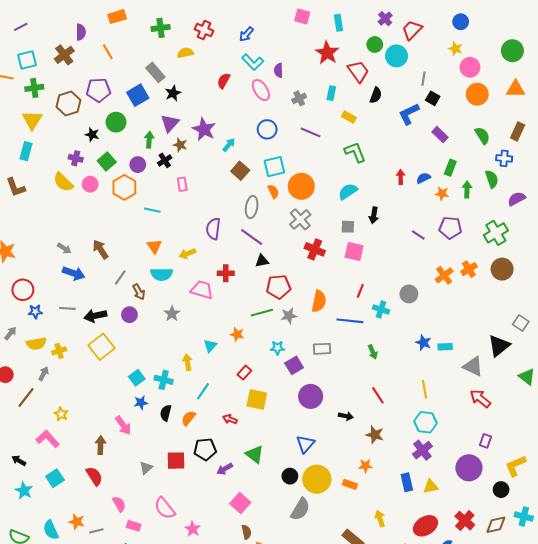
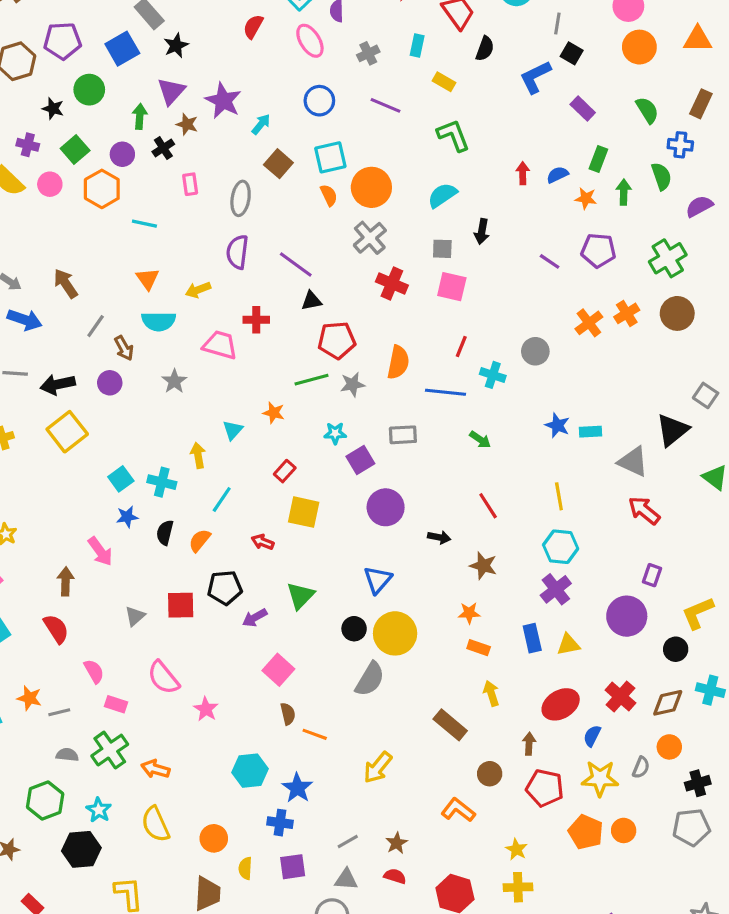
gray ellipse: (252, 207) -> (241, 198), moved
green arrow: (373, 352) -> (480, 440), turned -32
green triangle: (255, 454) -> (300, 596), turned 36
orange rectangle: (350, 484) -> (479, 648), moved

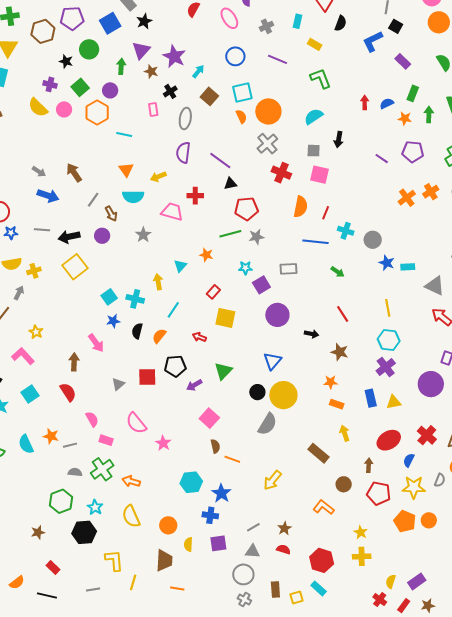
black cross: (163, 148) -> (170, 91), moved
gray circle: (535, 351) -> (373, 240), moved
orange semicircle: (398, 362) -> (301, 207), moved

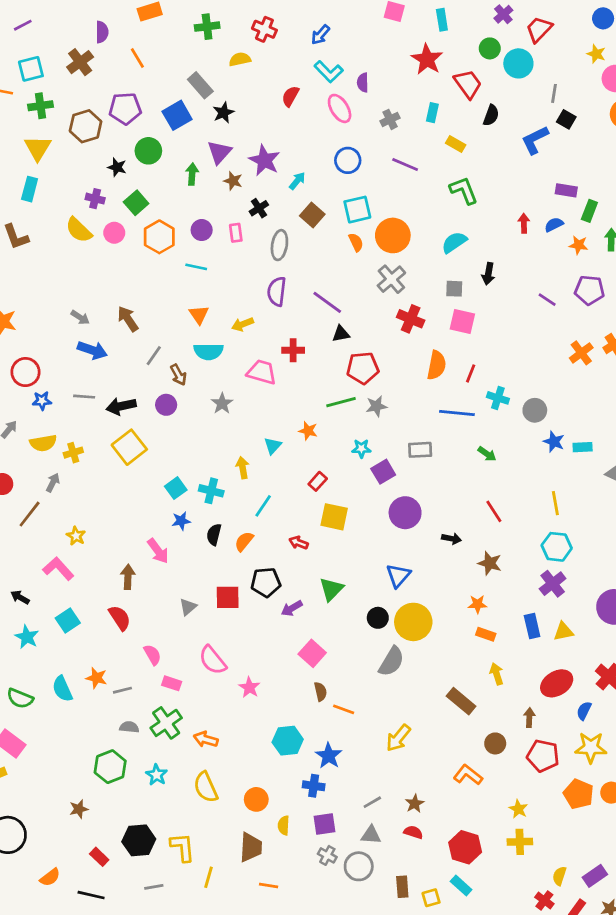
purple rectangle: (403, 61) -> (566, 190), moved, turned -35
purple circle: (110, 90) -> (202, 230), moved
black hexagon: (84, 532) -> (139, 840), moved
gray cross: (244, 600) -> (327, 855), moved

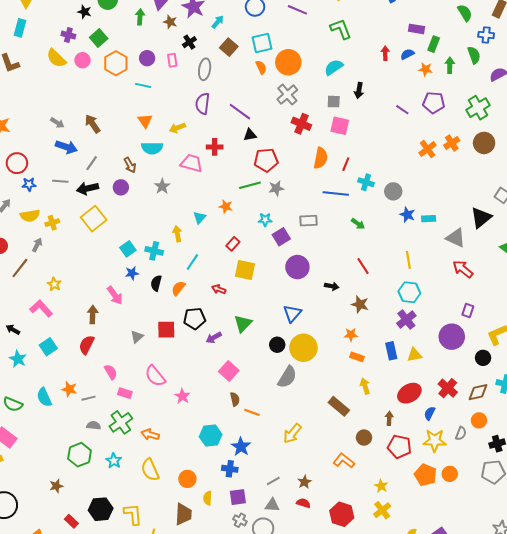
gray line: (154, 356) -> (92, 163), moved
red semicircle: (120, 618) -> (87, 345), turned -120
yellow cross: (520, 842) -> (382, 510), turned -36

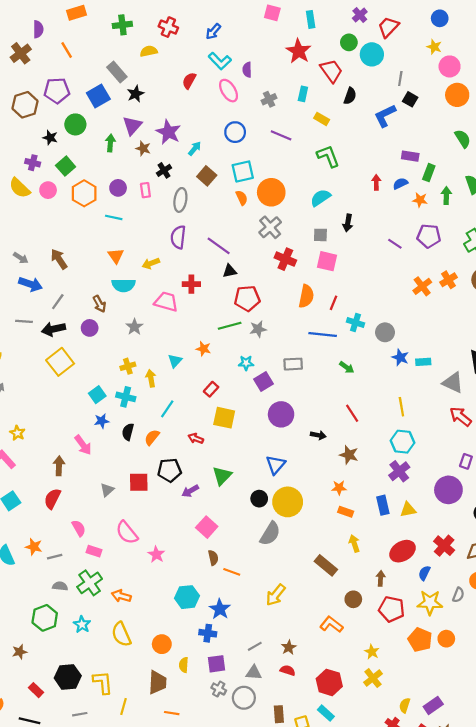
yellow cross: (52, 223) -> (128, 366), moved

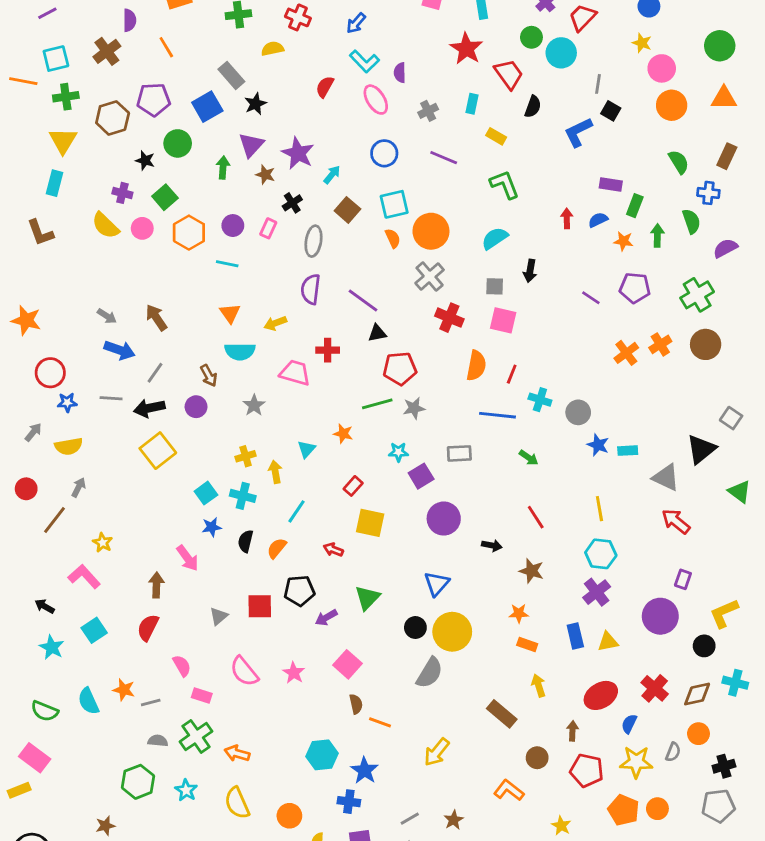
pink rectangle: (145, 190) -> (268, 228), turned 32
pink star: (156, 554) -> (294, 673), moved

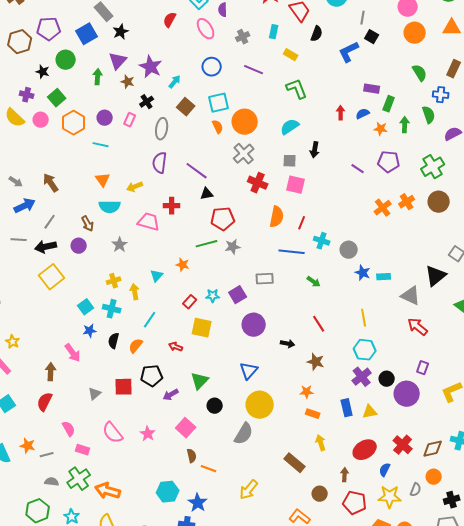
blue arrow: (120, 350) -> (25, 206), turned -45
cyan star: (398, 452) -> (213, 296), moved
black circle: (415, 628) -> (215, 406), moved
black circle: (704, 646) -> (387, 379), moved
orange arrow: (237, 753) -> (108, 491), size x1.4

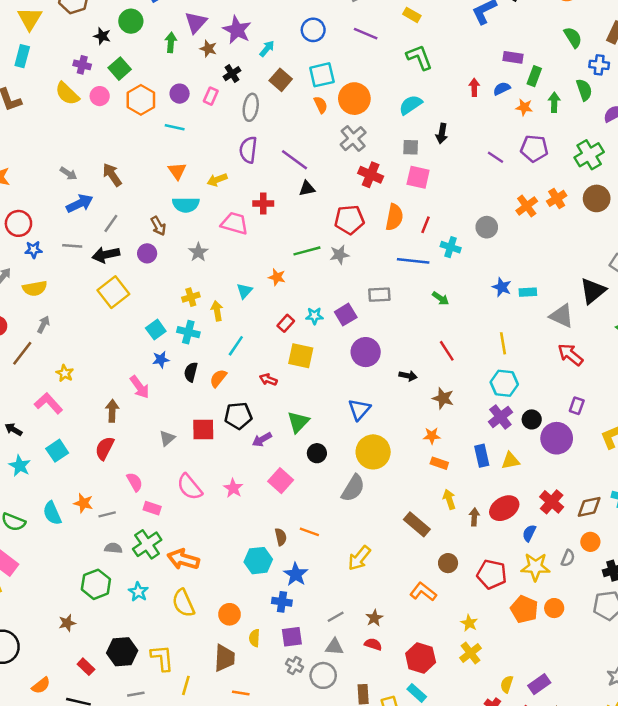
red pentagon: (223, 219) -> (349, 220), moved
gray circle: (349, 250) -> (487, 227), moved
brown semicircle: (192, 456) -> (281, 537), moved
brown arrow: (345, 475) -> (474, 517), moved

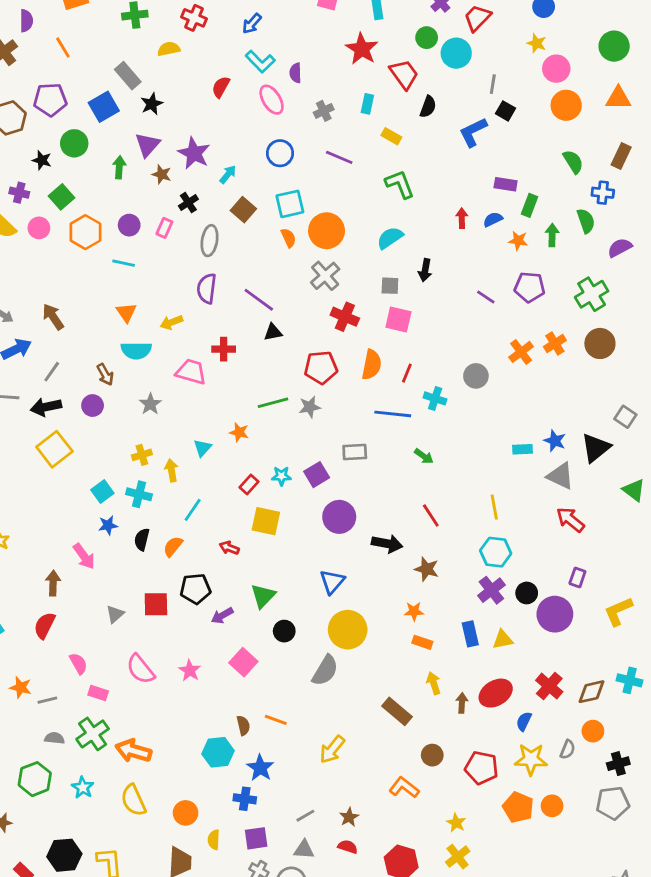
blue star: (502, 287) -> (555, 441), moved
black arrow: (408, 376) -> (387, 544), size x1.5

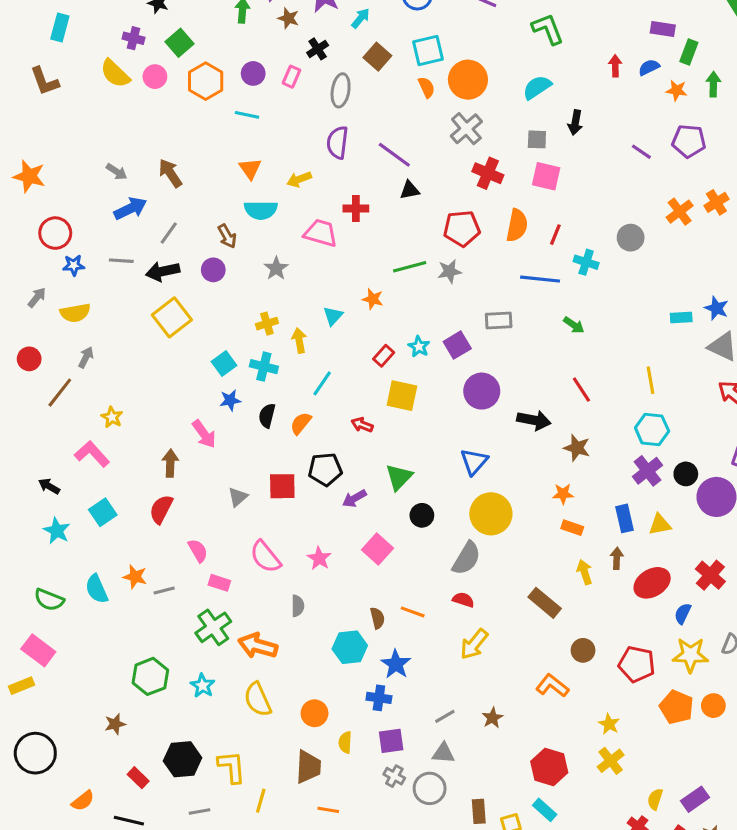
cyan star: (281, 476) -> (419, 347), turned 30
brown arrow: (462, 703) -> (617, 558), moved
gray semicircle: (54, 738) -> (298, 606), moved, turned 84
red semicircle: (348, 847) -> (463, 600), moved

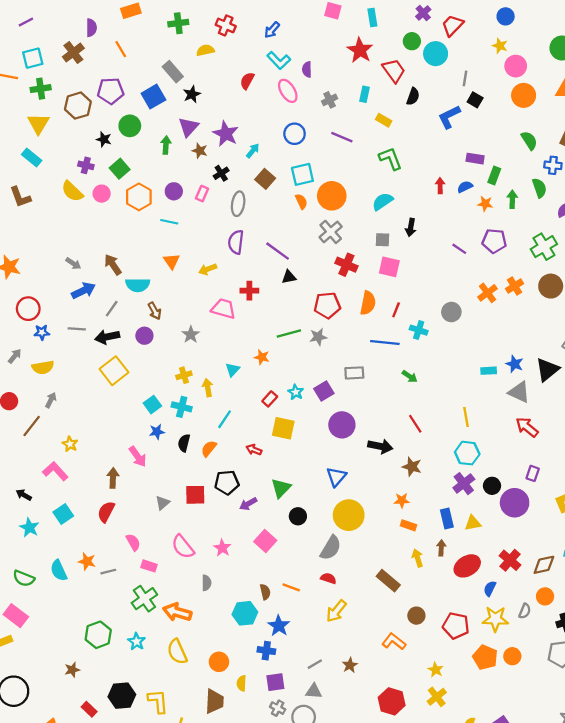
cyan rectangle: (60, 27) -> (32, 157), turned -66
cyan semicircle: (261, 210) -> (138, 285), moved

